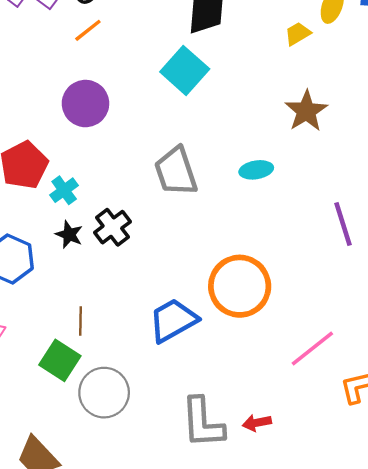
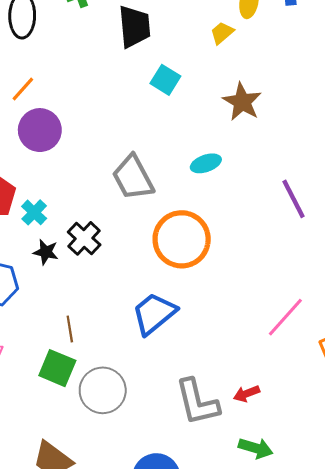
orange line: (88, 30) -> (23, 89), moved
cyan square: (185, 70) -> (165, 80), moved, size x0.7
orange circle: (240, 286) -> (182, 239), moved

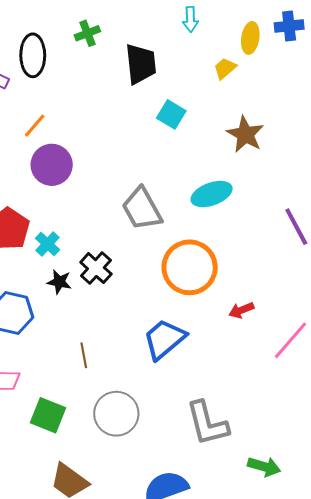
cyan ellipse: (206, 163) -> (212, 194), size x1.4
green square: (57, 368) -> (48, 415), moved
red arrow: (247, 394) -> (241, 310), moved

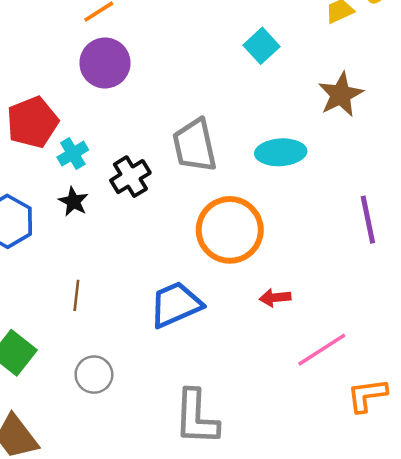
black cross: (96, 268) -> (130, 177), moved
gray circle: (116, 414) -> (94, 375), size x0.7

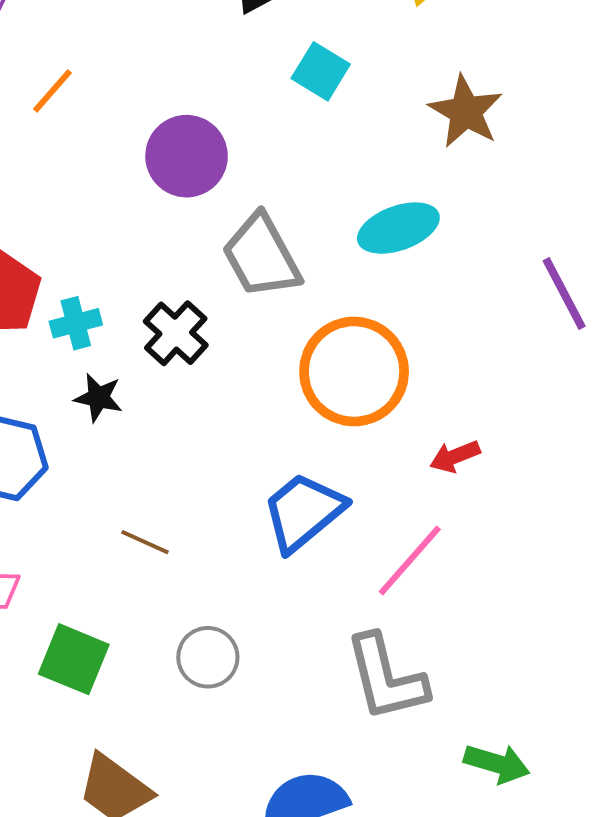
purple circle: (105, 63) -> (187, 156), moved
cyan cross: (73, 154) -> (76, 323), turned 32
brown line: (76, 295) -> (145, 542), turned -56
pink line: (322, 350) -> (410, 560), moved

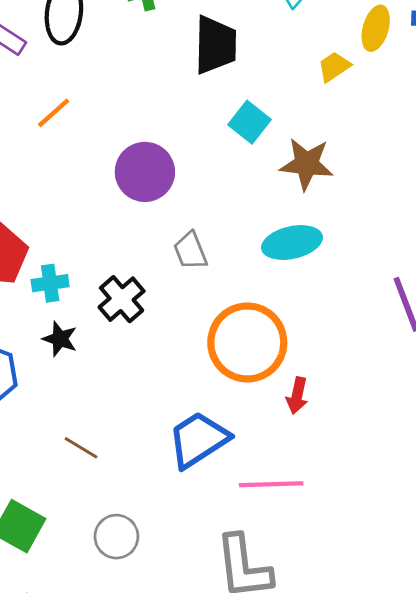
brown star: (466, 112) -> (307, 164), moved, turned -30
gray trapezoid: (261, 256) -> (190, 251), size x0.6
red arrow: (455, 456) -> (297, 396), moved, turned -63
pink line: (410, 560) -> (271, 484), turned 40

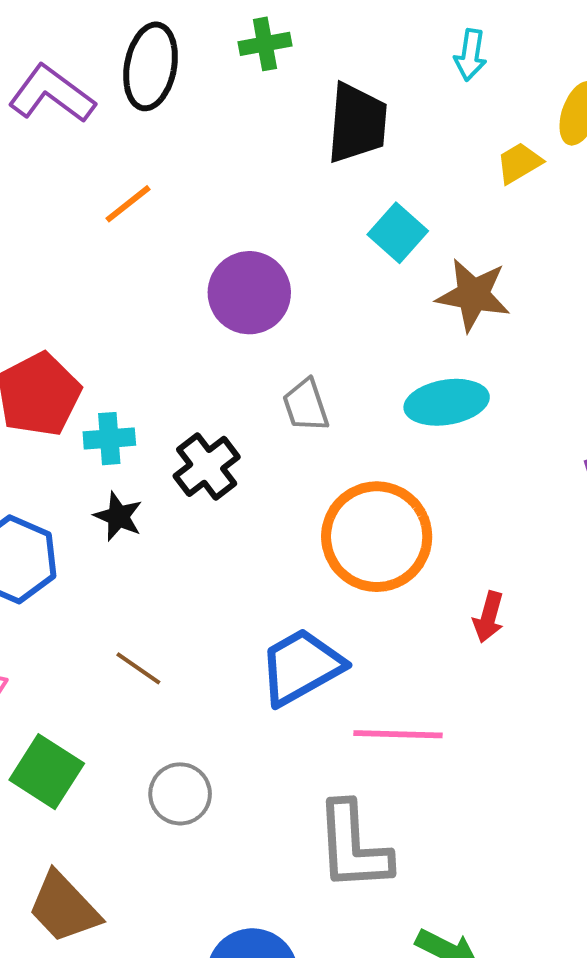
red arrow: (297, 396) -> (489, 617), moved

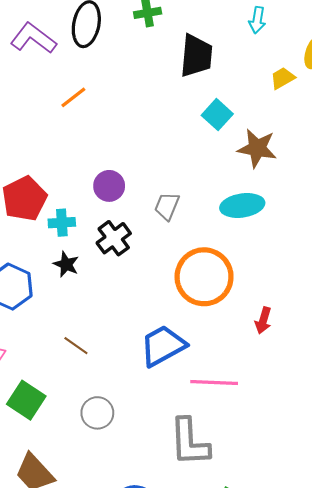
purple circle: (249, 293) -> (109, 186), moved, size x0.7
gray trapezoid: (306, 405) -> (167, 206), turned 40

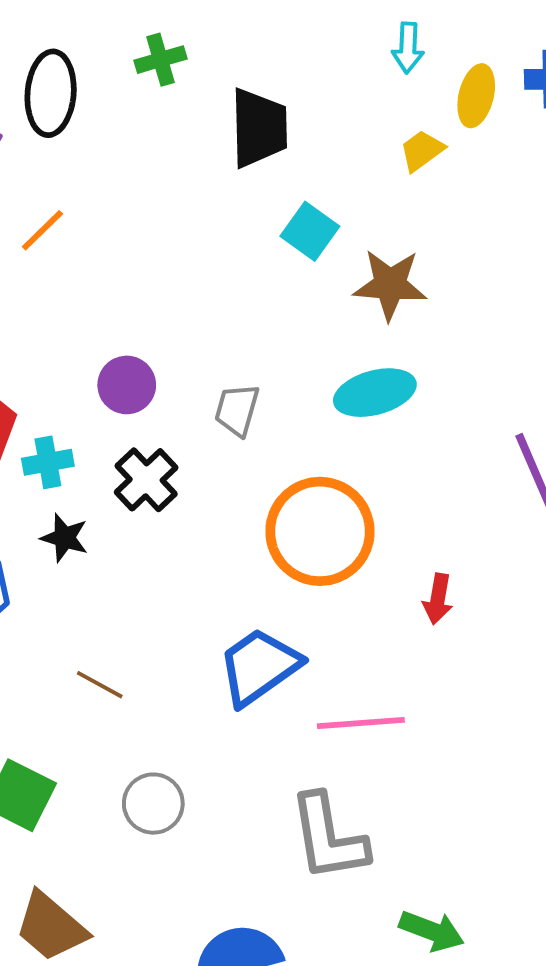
cyan arrow: (257, 20) -> (408, 48), moved

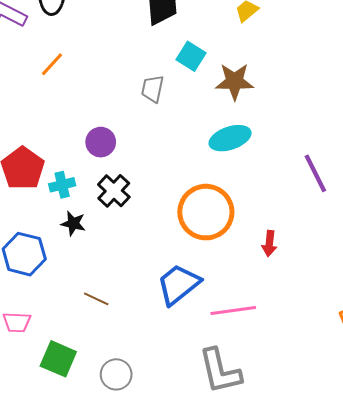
gray trapezoid: (237, 410) -> (152, 89), moved
gray circle: (153, 804) -> (116, 374), moved

